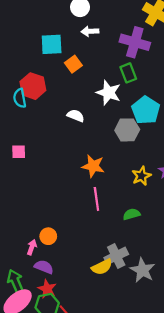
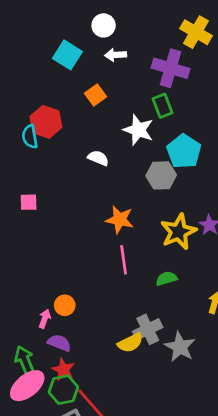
cyan square: (52, 44) -> (67, 55), moved, turned 35
yellow star: (141, 176) -> (179, 232), size x1.5

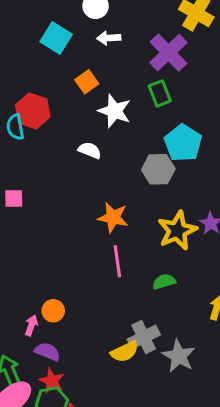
purple cross: (170, 68) -> (168, 53), turned 30
white star: (138, 130) -> (114, 111), moved

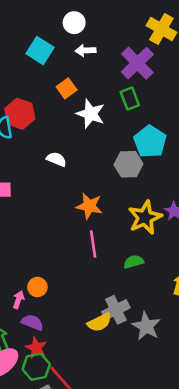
white semicircle: (90, 150) -> (56, 159), moved

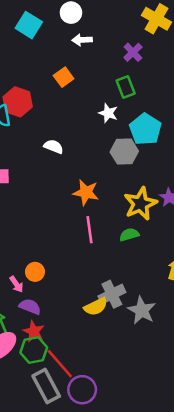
cyan square: (40, 50) -> (29, 25), moved
purple cross: (137, 63) -> (133, 52), size x0.6
white star: (91, 114) -> (108, 113), moved, size x0.7
green semicircle: (134, 262) -> (129, 235), moved
pink arrow: (18, 300) -> (16, 284), turned 126

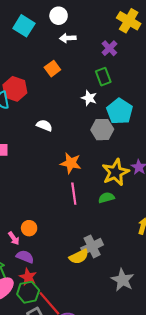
gray star: (142, 310) -> (123, 280), moved

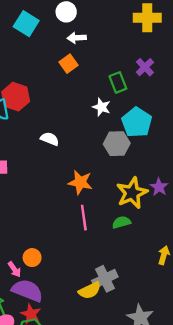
yellow cross: (129, 21) -> (147, 18), turned -30
purple cross: (109, 48) -> (145, 67), moved
orange square: (52, 69) -> (69, 64), moved
purple semicircle: (25, 257) -> (27, 290), size x1.5

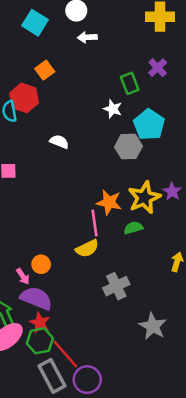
orange square: (69, 64) -> (45, 70), moved
orange star: (80, 182) -> (109, 202), moved
yellow semicircle: (90, 290) -> (87, 248), moved

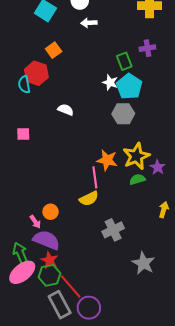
purple cross: (158, 68) -> (147, 48), turned 35
cyan pentagon: (149, 125) -> (129, 86), moved
purple star: (172, 191) -> (158, 167), moved
green semicircle: (133, 228) -> (137, 179), moved

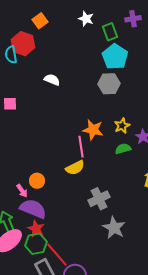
white star: (110, 82) -> (86, 19), moved
yellow star: (136, 156) -> (122, 126), size x0.6
gray star: (143, 263) -> (114, 228), moved

